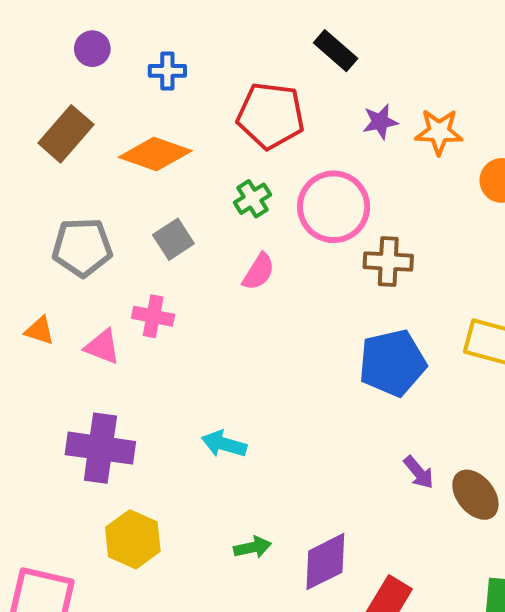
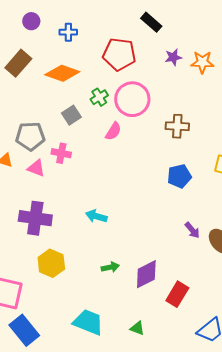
green cross: (252, 199) -> (99, 97), moved
pink circle: (334, 207) -> (132, 99), moved
gray pentagon: (82, 247) -> (30, 136), moved
blue pentagon: (392, 363) -> (179, 176), size x0.7

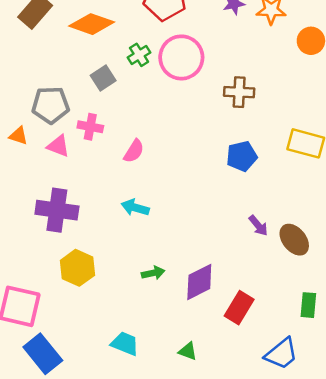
pink semicircle: (113, 131) -> (134, 151), moved
cyan trapezoid: (88, 322) -> (125, 344), size x0.7

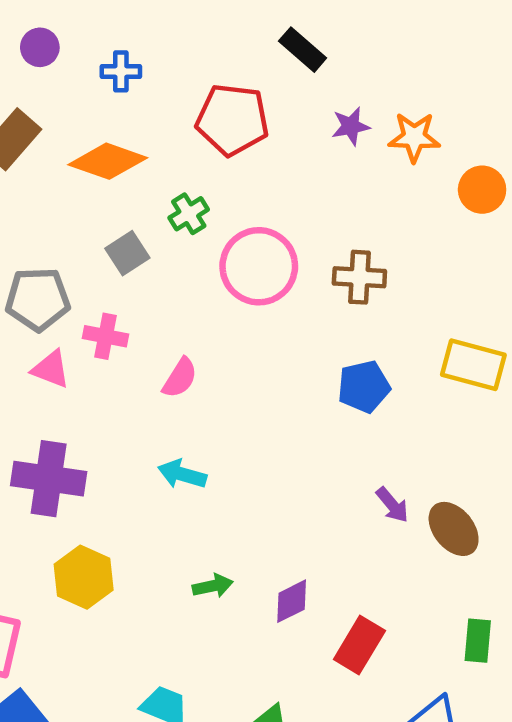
pink circle: (181, 57) -> (259, 266), moved
purple diamond: (199, 282) -> (292, 601), size x0.7

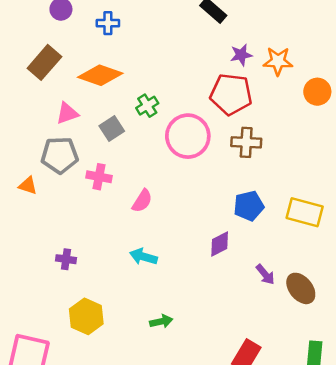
red pentagon: (232, 120) -> (231, 94), moved
yellow rectangle: (473, 365) -> (305, 212), moved
pink triangle: (51, 369) -> (67, 113), moved, turned -40
purple cross: (49, 479) -> (66, 259), size x0.5
purple diamond: (292, 601) -> (220, 244), moved

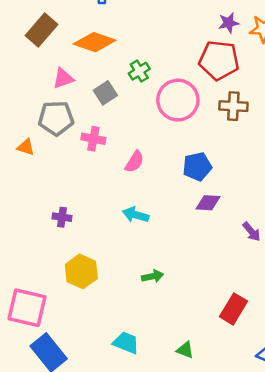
blue pentagon: (249, 206) -> (197, 166), moved
purple diamond: (220, 244) -> (208, 203), turned 30

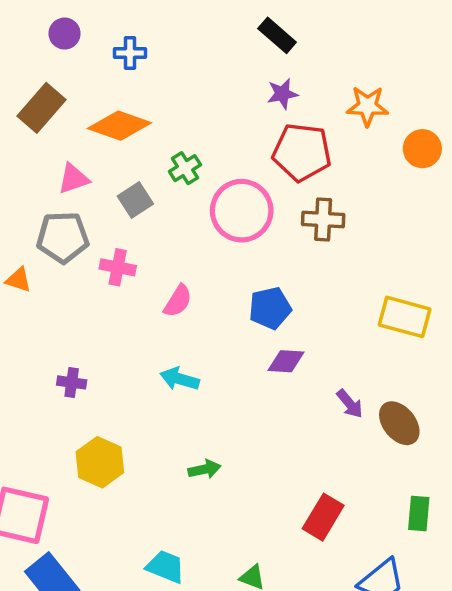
purple star: (229, 23) -> (282, 94), moved

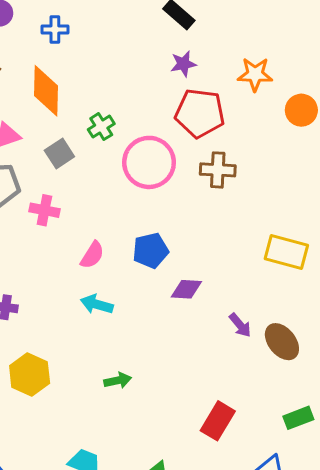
orange diamond: (119, 126) -> (46, 91), turned 72
pink semicircle: (178, 301) -> (92, 255), moved
blue pentagon: (270, 308) -> (151, 251), moved
green rectangle: (419, 514) -> (298, 418), turned 64

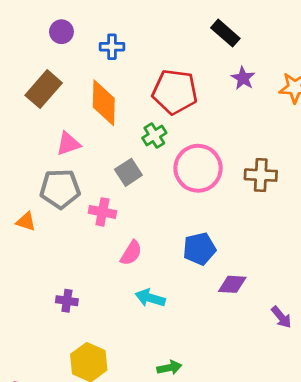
purple star: (183, 64) -> (243, 78), moved, turned -30
red pentagon: (200, 113) -> (175, 92), moved
gray square: (59, 153) -> (128, 172), moved
pink semicircle: (92, 255) -> (131, 253), moved

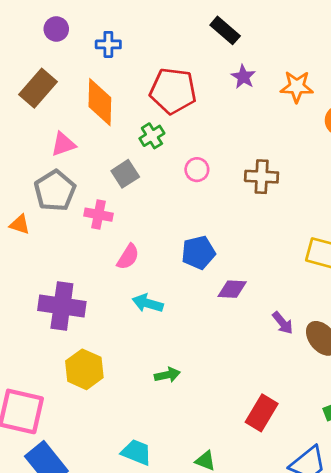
pink circle: (198, 168) -> (197, 170), size x0.5
gray pentagon: (60, 189) -> (55, 191), turned -30
purple cross: (67, 301) -> (62, 306), size x2.0

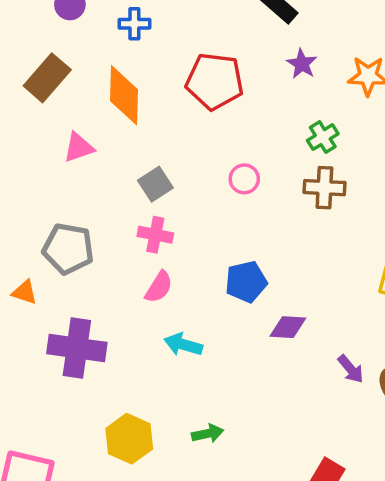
green cross: (152, 136) -> (323, 137), moved
gray pentagon: (55, 191) -> (68, 249), moved, turned -30
pink cross: (98, 215) -> (155, 235), moved
orange triangle: (20, 224) -> (25, 292), moved
yellow hexagon: (84, 369) -> (129, 439), moved

